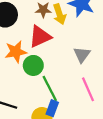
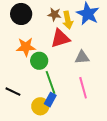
red triangle: (40, 36) -> (60, 38), moved
gray triangle: (82, 55) -> (82, 57), turned 42

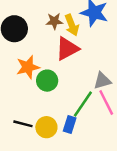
gray triangle: (82, 57) -> (102, 81), moved
green line: (50, 82) -> (83, 104), moved, turned 65
yellow circle: (40, 106) -> (46, 127), moved

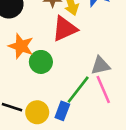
orange star: (28, 67) -> (21, 46), turned 30

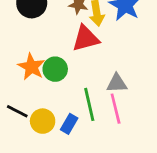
orange star: (21, 46) -> (31, 67), moved
green line: (78, 90) -> (89, 104), turned -60

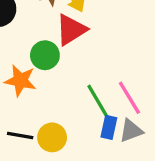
green circle: (55, 69) -> (45, 55), moved
gray triangle: (117, 83) -> (131, 131), moved
blue rectangle: (69, 124) -> (109, 127), moved

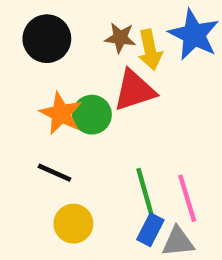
orange star: (20, 80) -> (61, 113), moved
black line: (20, 135) -> (54, 173), moved

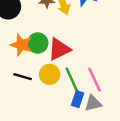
red triangle: (134, 90) -> (59, 49), moved
yellow circle: (73, 224) -> (50, 74), moved

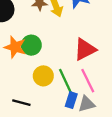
red triangle: (59, 49) -> (85, 49), moved
black line: (23, 77) -> (21, 103), moved

